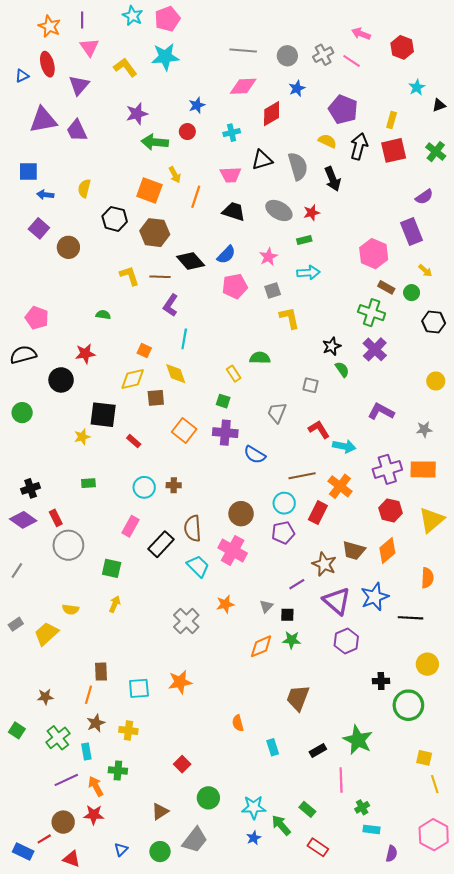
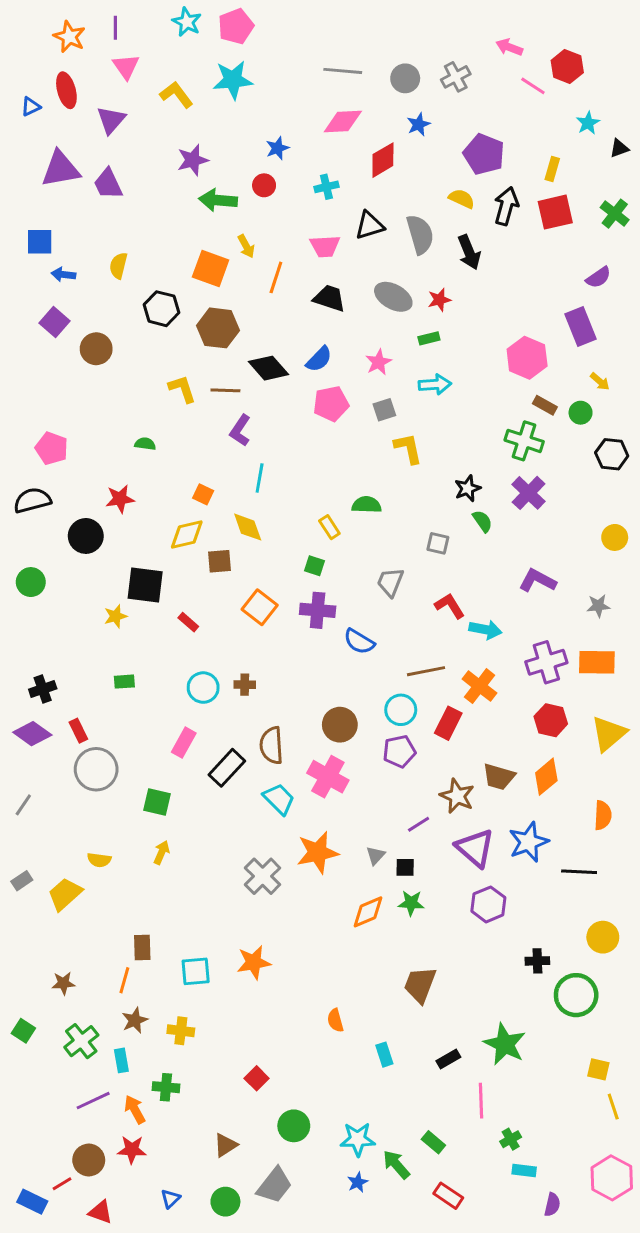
pink line: (352, 61) -> (533, 86), moved
orange star: (225, 604) -> (318, 852), size x1.6

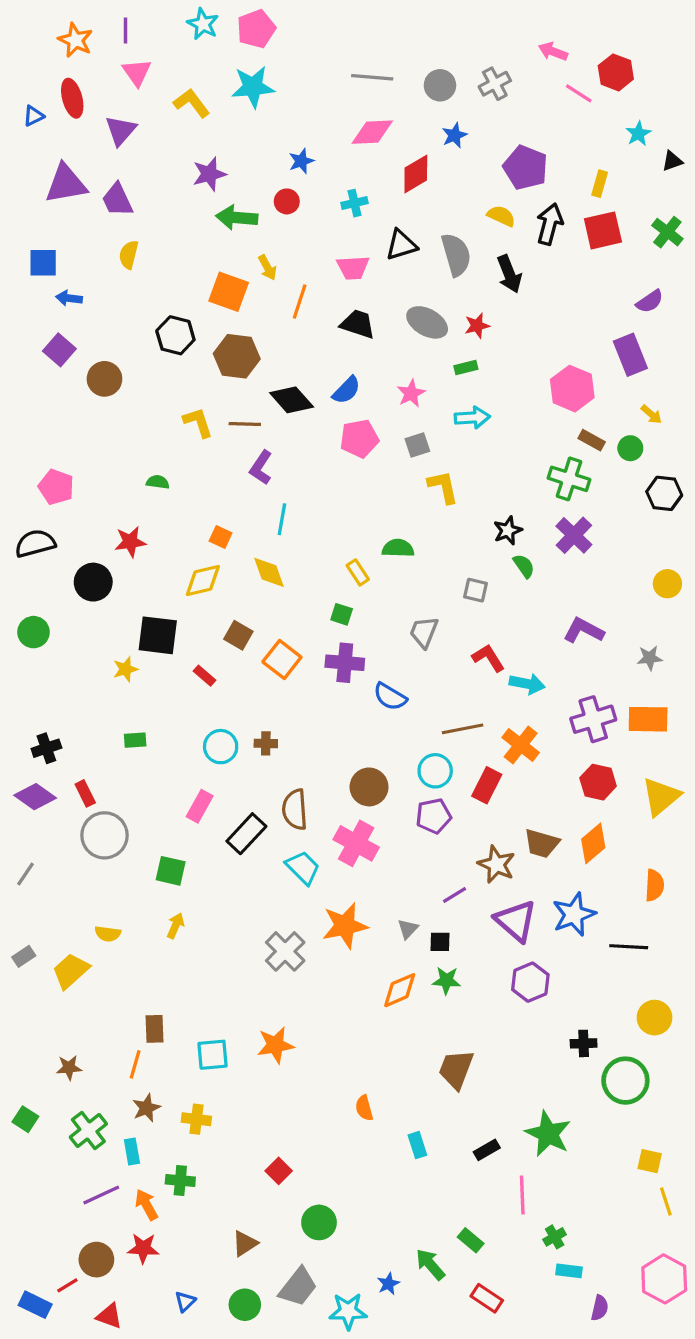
yellow semicircle: (118, 266) -> (129, 255), moved
brown square: (219, 561) -> (238, 635), moved, turned 35
cyan star: (358, 1139) -> (348, 1311), moved

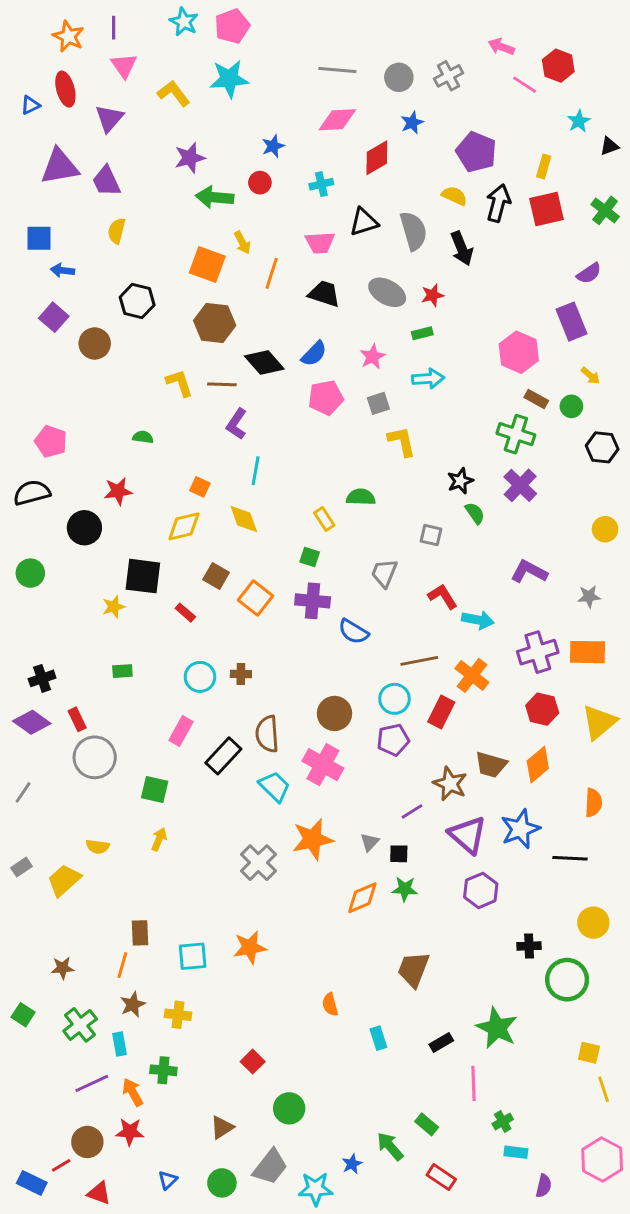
black hexagon: (175, 335) -> (137, 301), moved

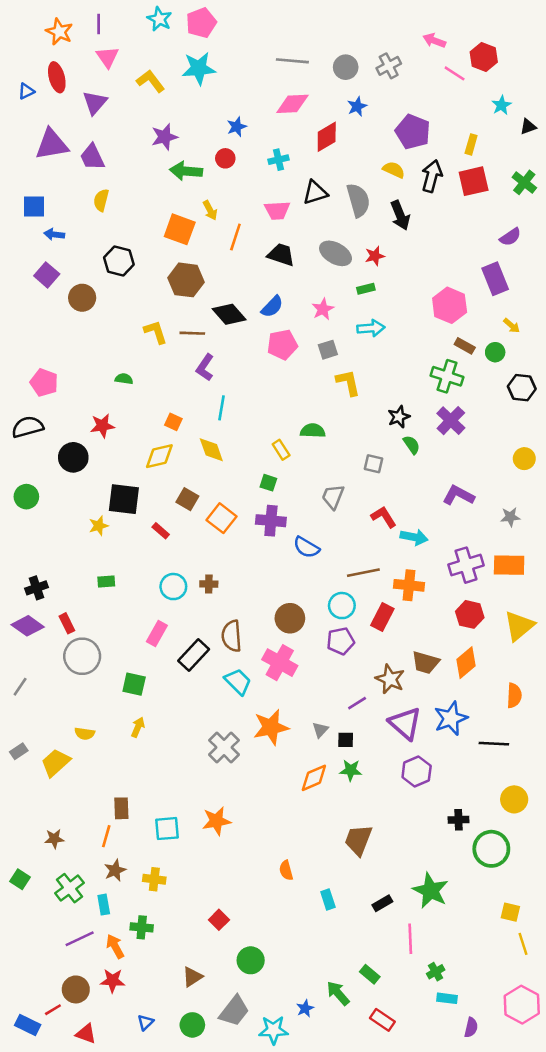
orange cross: (472, 675) -> (409, 585), turned -32

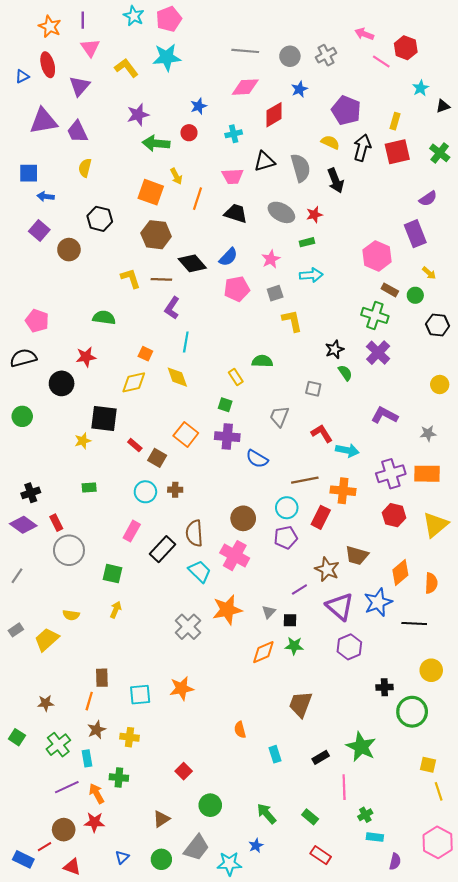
green semicircle: (124, 379) -> (104, 318), size x1.5
brown square: (187, 499) -> (157, 458), moved
orange diamond: (466, 663) -> (400, 573), moved
green arrow: (338, 993) -> (267, 814), moved

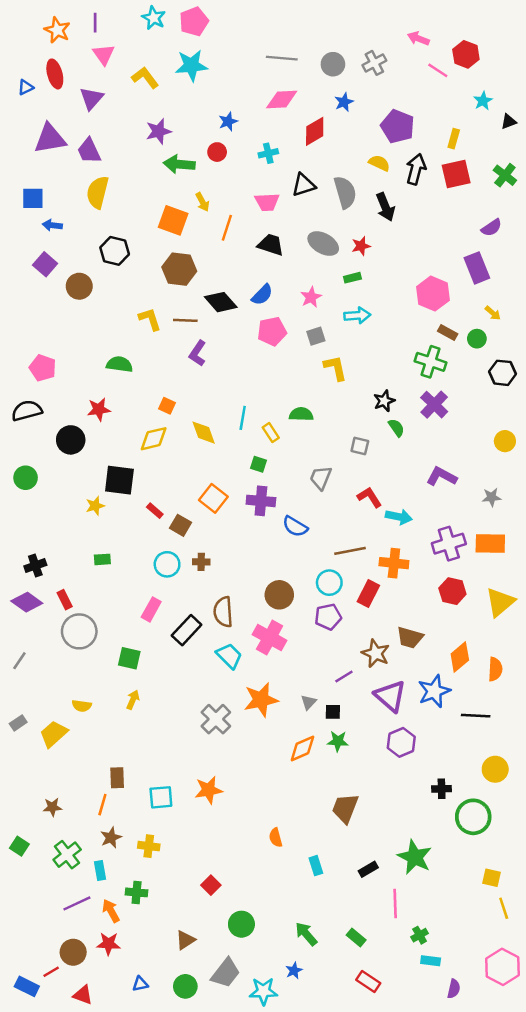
yellow semicircle: (85, 168) -> (98, 192), size x1.5
cyan line: (186, 342) -> (243, 418), moved
blue triangle: (122, 857) -> (140, 984), turned 32

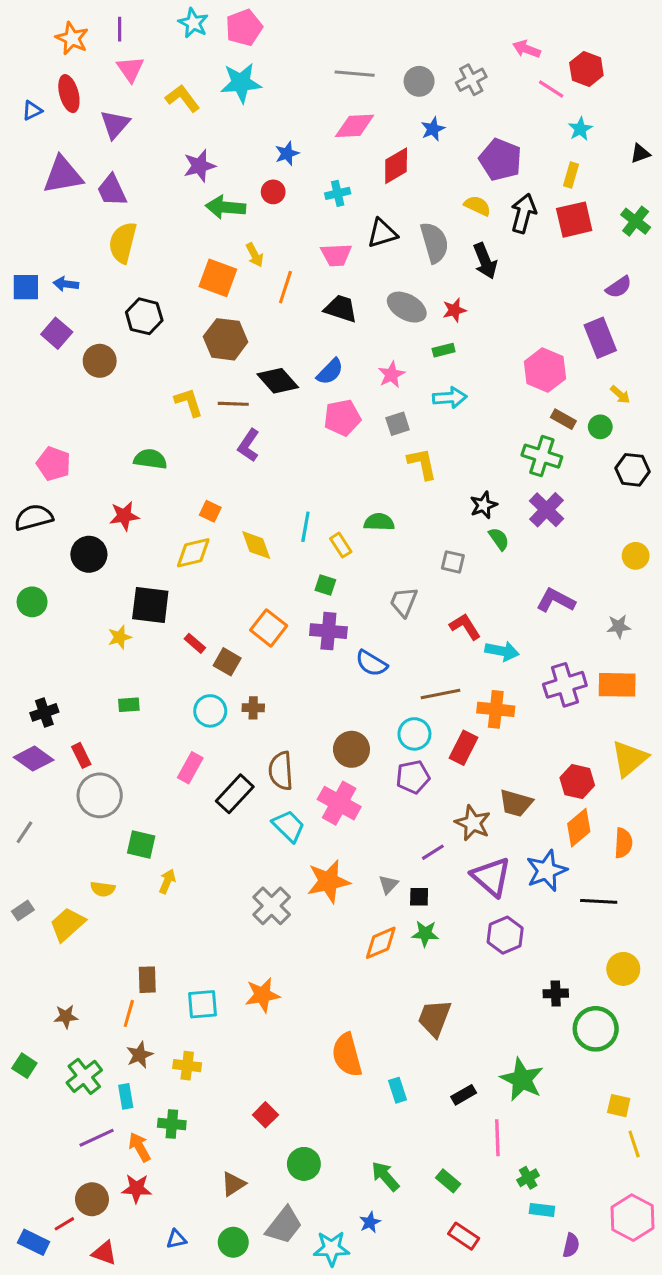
cyan star: (483, 101) -> (580, 129), moved
blue square: (33, 198) -> (26, 287), moved
red hexagon: (452, 591) -> (577, 782), moved
green square: (129, 658) -> (141, 845), moved
orange semicircle: (276, 838) -> (347, 1055), size x1.8

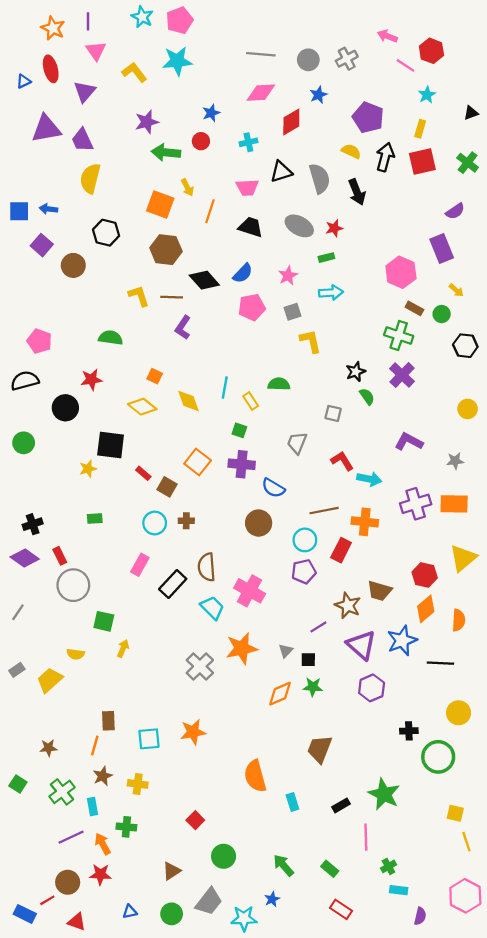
yellow diamond: (193, 553) -> (142, 407), turned 52
brown circle: (351, 749) -> (259, 523), moved

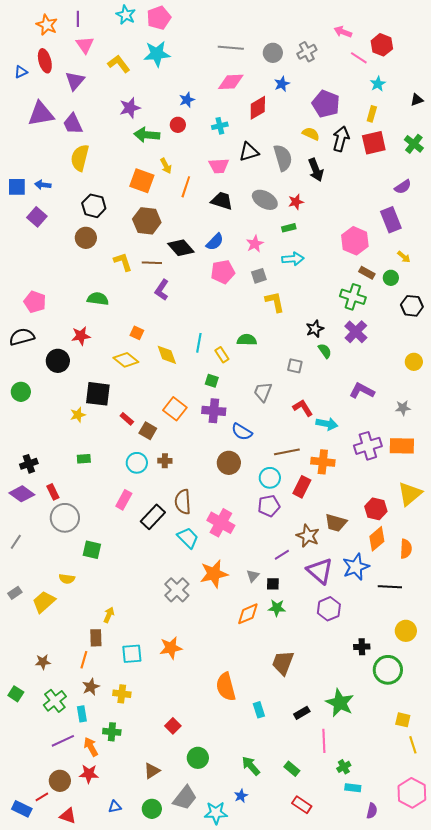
brown circle: (73, 265) -> (86, 238), moved
yellow arrow: (123, 648) -> (109, 615), moved

